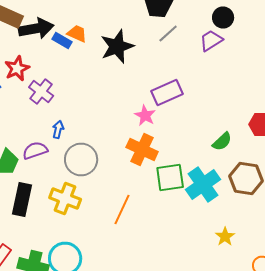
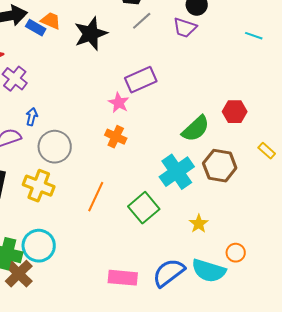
purple trapezoid: (211, 40) -> (185, 28), turned -130
green semicircle: (222, 142) -> (196, 129), size x1.4
orange cross: (142, 150) -> (116, 137), size x0.7
green square: (170, 178) -> (144, 208), moved, turned -32

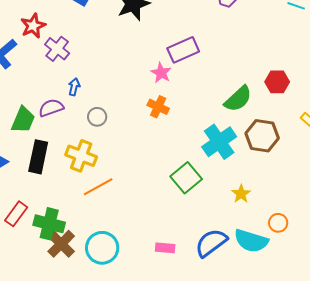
gray circle: (55, 147) -> (97, 117), size x0.6
orange line: (96, 197) -> (98, 187), moved, turned 36
cyan circle: (39, 246) -> (102, 248), moved
pink rectangle: (123, 278) -> (165, 248), size x0.7

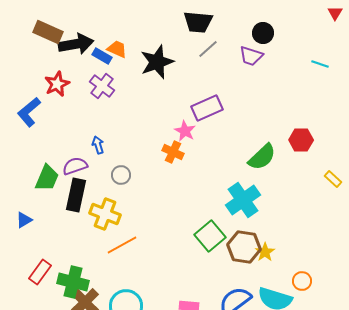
purple cross: (57, 49) -> (102, 86), moved
blue arrow: (74, 87) -> (98, 145), turned -30
orange cross: (158, 107) -> (173, 152), moved
brown hexagon: (262, 136) -> (244, 247), moved
black rectangle: (38, 157) -> (76, 195), moved

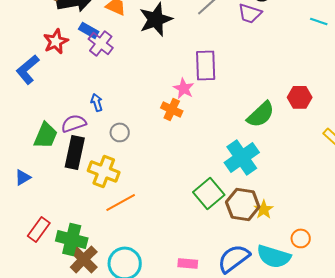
blue rectangle: (102, 56) -> (89, 30), moved
purple rectangle: (207, 108) -> (206, 65), turned -68

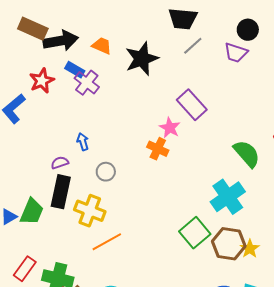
purple rectangle: (206, 65) -> (192, 105), turned -40
green semicircle: (261, 114) -> (247, 154), turned -88
purple semicircle: (74, 123) -> (60, 163), size x0.7
green trapezoid: (46, 135) -> (32, 212), moved

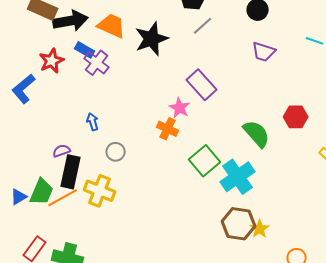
orange trapezoid: (102, 46) -> (112, 26), size x1.4
purple trapezoid: (236, 53) -> (264, 52), moved
purple semicircle: (60, 163) -> (62, 151), moved
green square: (195, 233) -> (205, 161), moved
orange line: (107, 242) -> (63, 198), moved

